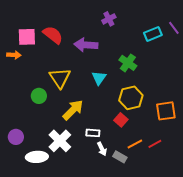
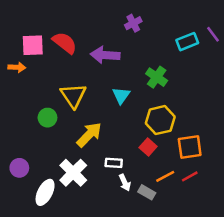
orange square: (166, 111) -> (190, 147), moved
white ellipse: (37, 157) -> (45, 192), turned -60

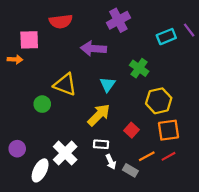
purple cross: (133, 23) -> (118, 20), size x1.5
red semicircle: (65, 43) -> (61, 21), moved, turned 135
yellow triangle: (73, 96) -> (65, 84), turned -35
yellow hexagon: (160, 120) -> (159, 101), moved
yellow arrow: (89, 135) -> (99, 115), moved

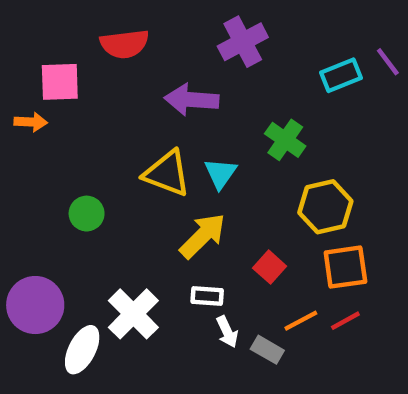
yellow triangle: (65, 84) -> (167, 173), moved
purple circle: (17, 149) -> (35, 305), size x1.6

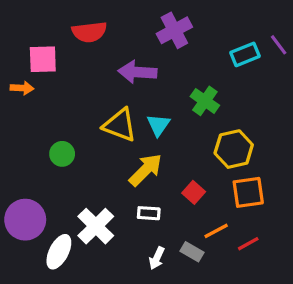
red line: (345, 321) -> (248, 244), moved
white arrow: (227, 332) -> (157, 258), moved, turned 50

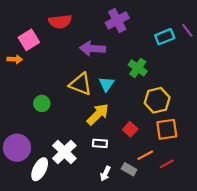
pink square: (43, 59) -> (29, 40), turned -30

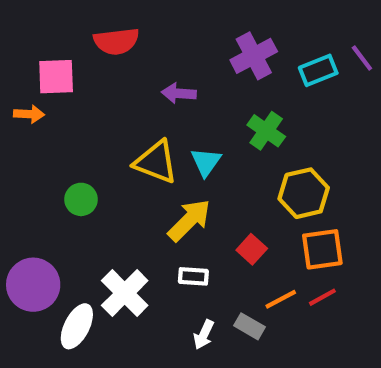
purple cross: (117, 20) -> (254, 56), moved
pink square: (29, 40) -> (56, 77), turned 30
purple arrow: (92, 49) -> (179, 93), size x0.7
red line: (167, 164) -> (322, 297), moved

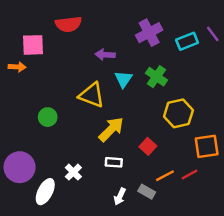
cyan triangle: (206, 162) -> (123, 79), moved
orange square: (322, 249) -> (207, 146), moved
white cross: (125, 293) -> (73, 172), size x0.6

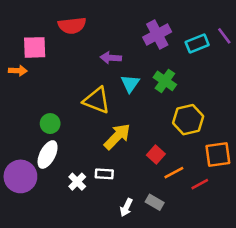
white rectangle: (114, 162) -> (104, 174), moved
orange line: (165, 176) -> (174, 173), moved
white ellipse: (45, 192) -> (48, 155), moved

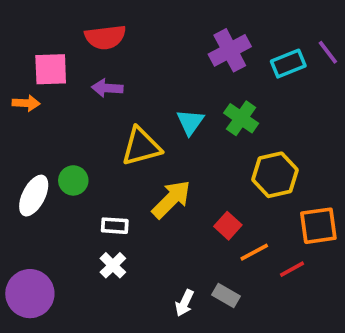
purple arrow: (111, 58) -> (107, 88), moved
yellow triangle: (97, 100) -> (141, 147), turned -36
white ellipse: (48, 155) -> (34, 196), moved
white rectangle: (104, 174) -> (115, 226), moved
purple circle: (20, 176) -> (30, 294), moved

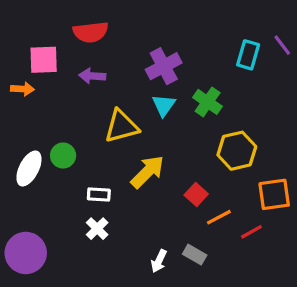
purple cross: (230, 50) -> (164, 66), moved
cyan rectangle: (288, 64) -> (248, 55), turned -52

